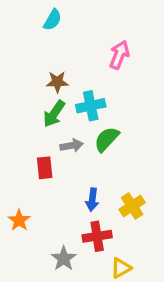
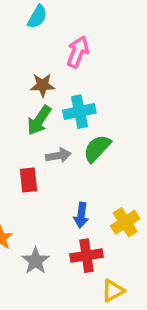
pink arrow: (119, 55) -> (78, 52), moved
gray star: (64, 259) -> (36, 261), moved

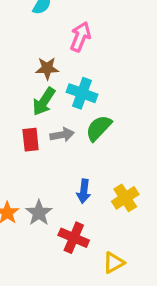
cyan cross: (79, 112) -> (82, 93), turned 32
red rectangle: (29, 180) -> (31, 140), moved
red cross: (86, 256) -> (74, 238), moved, turned 32
gray star: (36, 261) -> (39, 213), moved

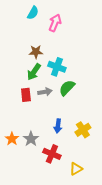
pink arrow: (80, 37) -> (55, 23), moved

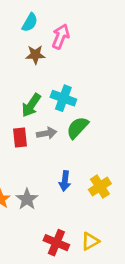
brown star: (36, 52) -> (35, 55), moved
red cross: (52, 154) -> (56, 243), moved

